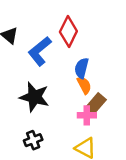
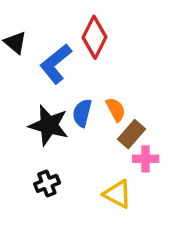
blue semicircle: (82, 68) -> (82, 113), moved
pink cross: (87, 115) -> (146, 159), moved

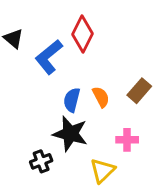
black star: (49, 125) -> (70, 134), moved
brown rectangle: (132, 134) -> (139, 91), moved
yellow triangle: (117, 194) -> (102, 171), turned 48

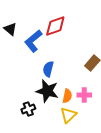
red diamond: (83, 34) -> (55, 26), turned 45
orange semicircle: (101, 97) -> (67, 96), moved, turned 40

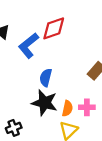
black cross: (28, 109) -> (14, 128), moved

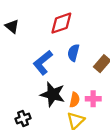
blue L-shape: (29, 46) -> (43, 63), moved
blue semicircle: (46, 78) -> (73, 53), moved

